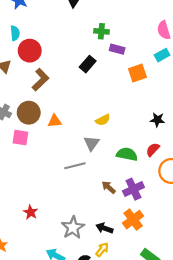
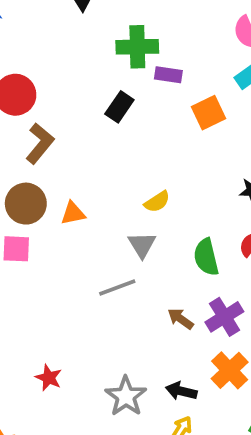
green cross: (101, 31) -> (137, 47), size x1.5
green semicircle: (127, 154) -> (206, 257), turned -108

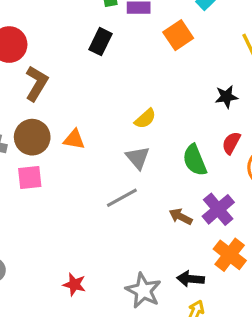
orange triangle: (73, 213) -> (74, 139), turned 30

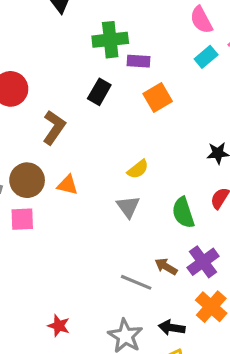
orange square: (178, 35) -> (158, 97), moved
brown L-shape: (37, 83) -> (54, 127), moved
gray line: (122, 198) -> (136, 282), moved, turned 48

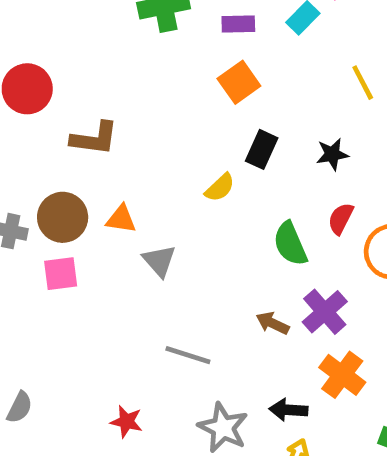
purple rectangle: (138, 61) -> (238, 24), moved
black rectangle: (99, 92) -> (262, 149), moved
brown L-shape: (54, 127) -> (94, 138), turned 68
gray triangle: (128, 207) -> (159, 261), moved
gray line: (136, 282) -> (188, 355), moved

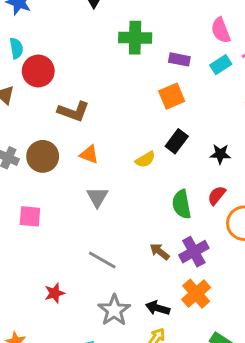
orange triangle: (121, 219) -> (89, 154), moved
pink square: (61, 274) -> (30, 216), moved
red star: (126, 422) -> (55, 293), turned 30

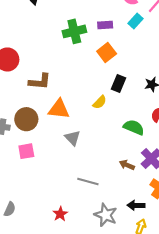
green cross: (135, 38) -> (74, 31), moved
orange triangle: (89, 154) -> (59, 109), size x1.5
green semicircle: (182, 204) -> (134, 127), turned 138
pink square: (30, 216) -> (26, 151), moved

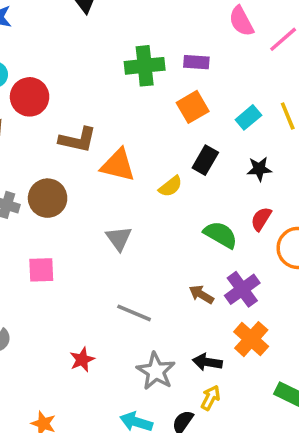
cyan rectangle: (135, 21) -> (248, 117), moved
orange triangle: (59, 109) -> (118, 165), moved
pink square: (26, 151) -> (41, 270), moved

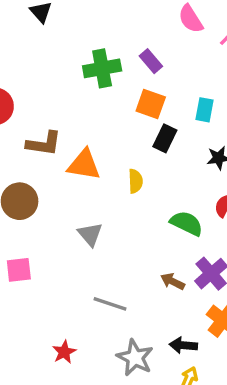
purple rectangle: (196, 62) -> (151, 61), turned 50
orange square: (193, 107) -> (151, 104), turned -36
cyan rectangle: (248, 117) -> (204, 110), turned -35
black rectangle: (205, 160) -> (165, 138), moved
yellow semicircle: (171, 186) -> (135, 181), turned -50

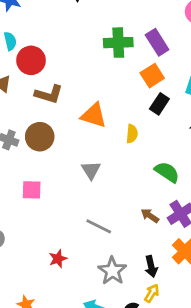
purple rectangle: (151, 61) -> (157, 42), size x1.4
orange square: (151, 104) -> (152, 76), turned 30
brown L-shape: (44, 144) -> (49, 94), moved
black arrow: (183, 345) -> (151, 266), turned -115

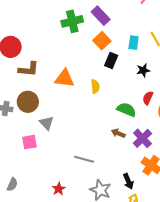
gray triangle: (91, 170) -> (47, 123), moved
brown arrow: (150, 216) -> (118, 133), moved

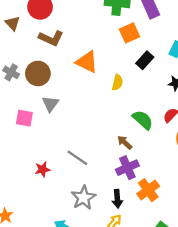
orange square: (102, 41) -> (130, 33), moved
purple cross: (142, 138) -> (127, 168), moved
red star: (59, 189) -> (43, 169), moved

